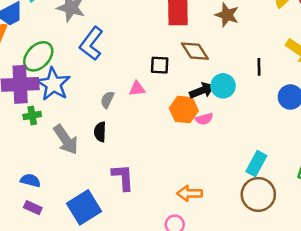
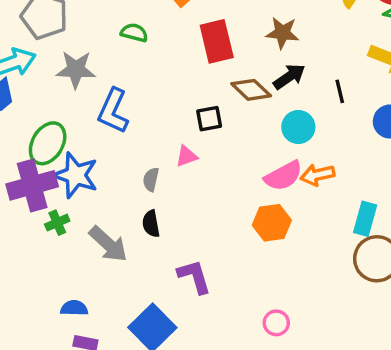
black arrow: (202, 90) -> (289, 77), moved
orange hexagon: (184, 110) -> (272, 223), moved
pink semicircle: (204, 119) -> (283, 176), size x1.6
orange arrow: (189, 193) -> (317, 175), moved

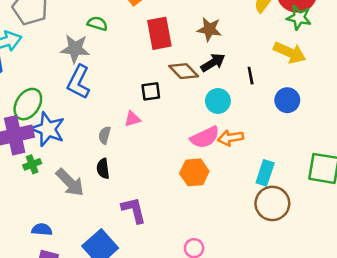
gray star: (76, 70) -> (75, 49), moved

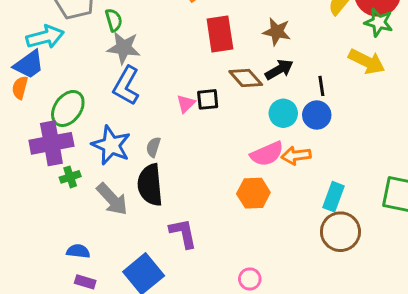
green semicircle: (97, 24) -> (114, 20), moved, turned 54
blue circle: (287, 100) -> (317, 115), moved
pink triangle: (132, 119) -> (186, 104), moved, turned -30
blue star: (48, 129) -> (111, 145), moved
black semicircle: (103, 169) -> (150, 185), size x1.8

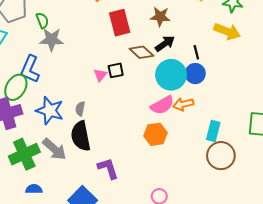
blue L-shape: (126, 86) -> (30, 69), moved
cyan circle: (283, 113) -> (171, 75), size x1.5
green cross: (70, 177) -> (24, 154), moved, size x2.0

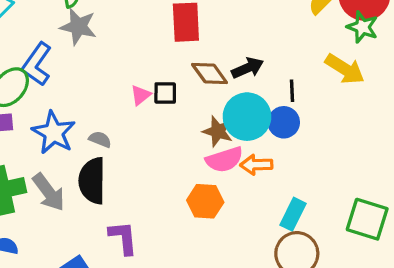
brown star: (160, 17) -> (218, 131), moved
gray semicircle: (80, 109) -> (100, 139), turned 88

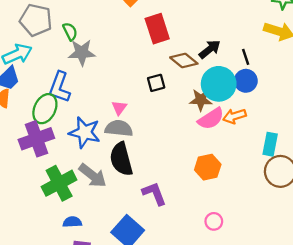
pink triangle: (141, 95) -> (119, 108), moved
gray semicircle: (100, 139) -> (119, 128), size x1.6
orange hexagon: (205, 201) -> (208, 167), moved

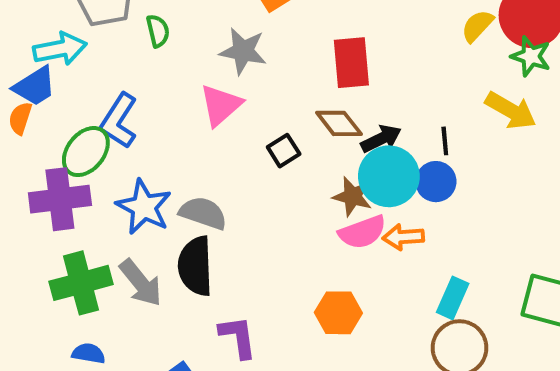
red rectangle: (157, 29) -> (351, 63), moved
black arrow: (210, 49) -> (381, 139), moved
gray star: (82, 52) -> (243, 51), moved
black square: (156, 83) -> (284, 151), turned -30
pink triangle: (119, 108) -> (221, 105), moved, size x1.6

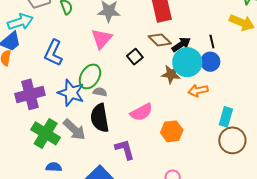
green ellipse: (86, 152) -> (90, 76), moved
gray semicircle: (203, 213) -> (100, 92), size x0.6
pink semicircle: (362, 232) -> (141, 112), moved
green cross: (81, 283) -> (46, 133), turned -36

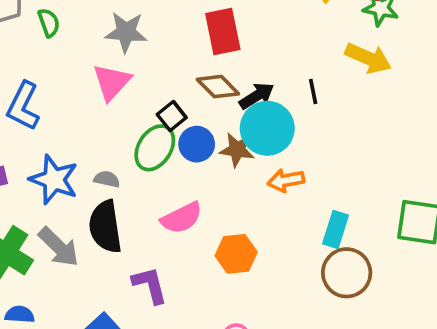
blue circle: (210, 62) -> (197, 144), moved
green ellipse: (90, 76) -> (155, 148), moved

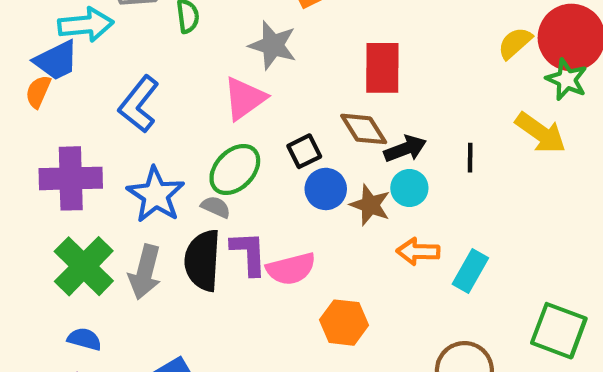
cyan circle: (267, 128) -> (409, 188), size x0.6
green ellipse: (155, 148) -> (235, 169), moved
cyan rectangle: (336, 229) -> (470, 271), moved
gray arrow: (59, 247) -> (145, 272), turned 48
purple L-shape: (150, 285) -> (249, 253), moved

